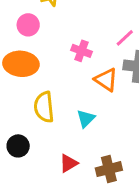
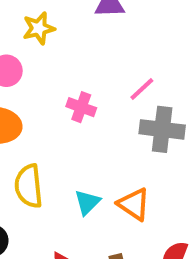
orange triangle: (106, 80) -> (134, 204), moved

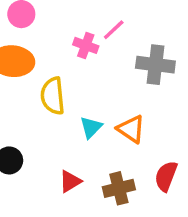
pink line: (142, 89) -> (114, 30), moved
yellow semicircle: (29, 186) -> (53, 96), moved

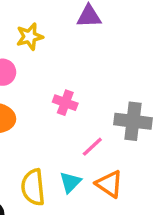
pink line: (114, 30) -> (92, 147), moved
yellow semicircle: (53, 96) -> (33, 187), moved

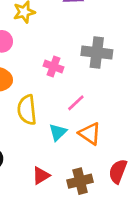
gray cross: (133, 121) -> (97, 53), moved
yellow semicircle: (33, 187) -> (27, 110), moved

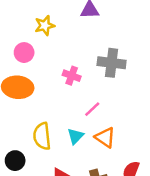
yellow semicircle: (27, 110) -> (42, 136), moved

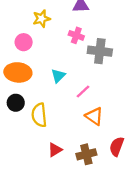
pink cross: (72, 76) -> (76, 35), moved
cyan triangle: (76, 136) -> (58, 76), moved
black circle: (15, 161) -> (16, 103), moved

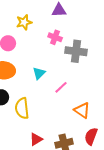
orange triangle: (94, 116) -> (82, 110), moved

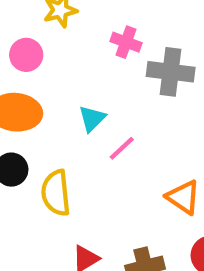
pink line: (61, 87) -> (122, 148), moved

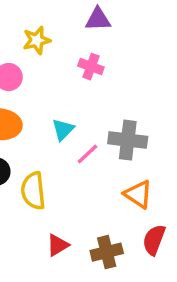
gray cross: (171, 72) -> (128, 140), moved

